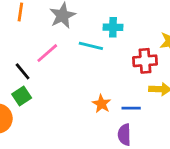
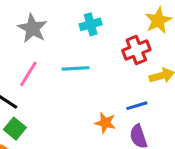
cyan line: (91, 46) -> (76, 68), moved
orange star: (101, 104) -> (105, 123), moved

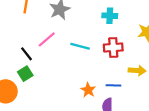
cyan cross: (91, 24) -> (110, 16), moved
red cross: (136, 50) -> (113, 47), moved

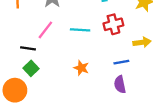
black line: (26, 54) -> (28, 48), turned -32
orange star: (88, 90) -> (81, 68), moved

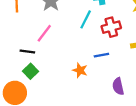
cyan line: (80, 30) -> (86, 19), moved, turned -66
blue line: (121, 62) -> (101, 55), moved

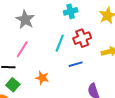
cyan line: (86, 19) -> (60, 43), moved
orange star: (80, 70) -> (42, 78), moved

